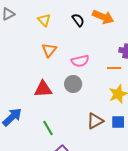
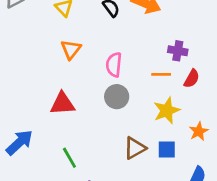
pink semicircle: (80, 61) -> (114, 65), turned 108
gray circle: (73, 84) -> (117, 97), moved

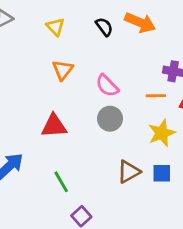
pink semicircle: (114, 65) -> (107, 86), turned -50

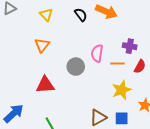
orange triangle: (63, 70) -> (42, 45), moved
pink semicircle: (107, 86) -> (97, 53), moved, turned 54
gray circle: (110, 119) -> (76, 67), moved

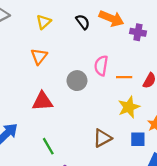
yellow triangle: (46, 15) -> (44, 22), turned 32
purple cross: (130, 46) -> (138, 32), moved
blue square: (122, 118) -> (138, 139), moved

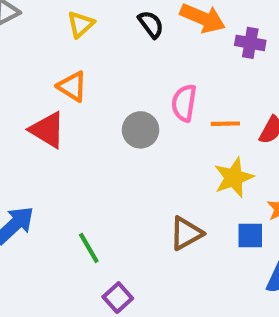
orange triangle: (39, 56) -> (72, 86), turned -36
red triangle: (42, 101) -> (47, 130), moved, turned 35

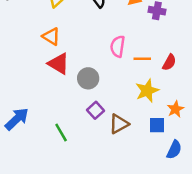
red triangle: (47, 130) -> (59, 64), moved
gray circle: (141, 130) -> (88, 78), moved
purple square: (118, 298) -> (96, 110), moved

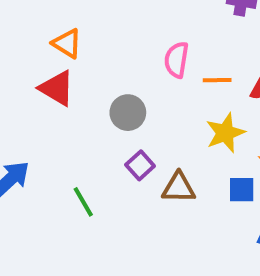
red triangle: (59, 64) -> (57, 88), moved
brown triangle: (119, 124) -> (179, 188), turned 30

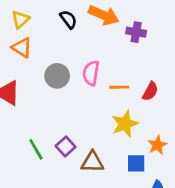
orange triangle: (67, 44) -> (22, 48), moved
gray circle: (128, 113) -> (57, 76), moved
green line: (83, 202) -> (36, 149), moved

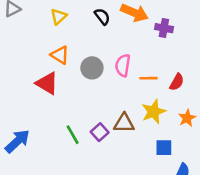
orange triangle: (22, 48) -> (60, 55), moved
orange star: (157, 145) -> (187, 118), moved
brown triangle: (92, 162) -> (124, 123), moved

